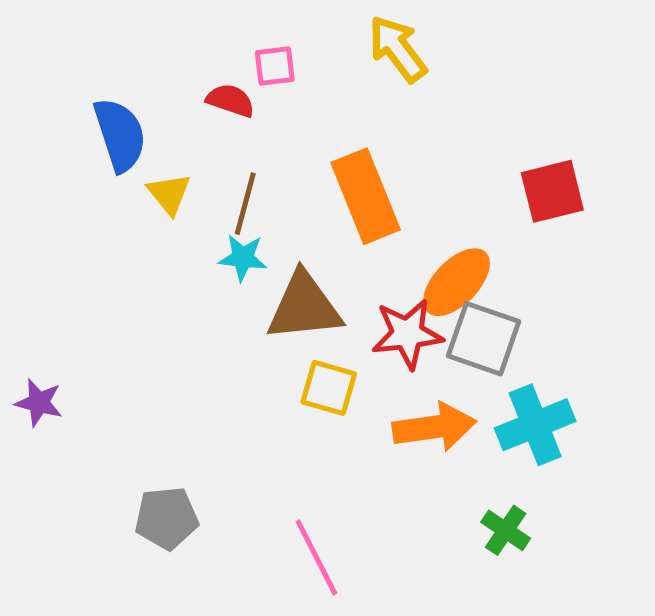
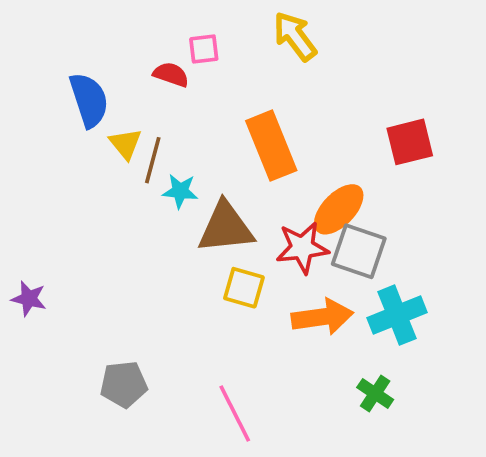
brown line: (245, 204) -> (153, 160), moved

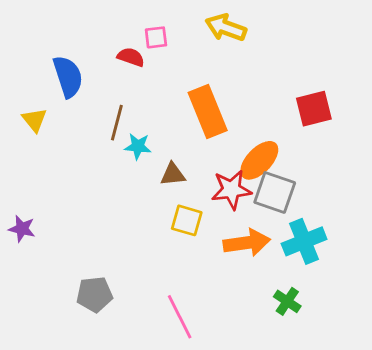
yellow arrow: (295, 36) -> (226, 28), turned -33
yellow triangle: (125, 144) -> (34, 120), moved
brown triangle: (226, 228) -> (173, 174), size x0.6

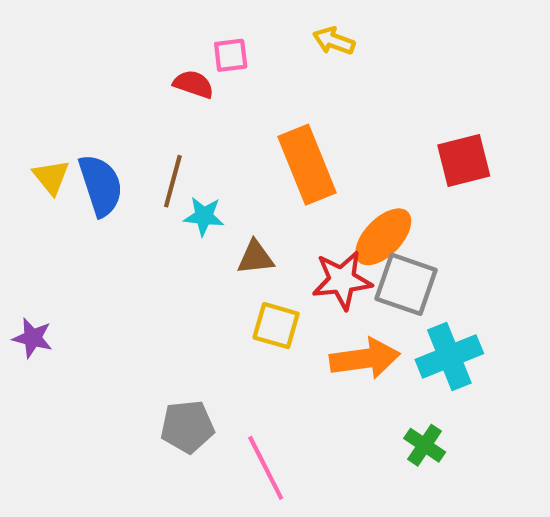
yellow arrow: (226, 28) -> (334, 41), size x0.7
blue semicircle: (68, 77) -> (101, 185), moved
gray pentagon: (95, 294) -> (187, 427), moved

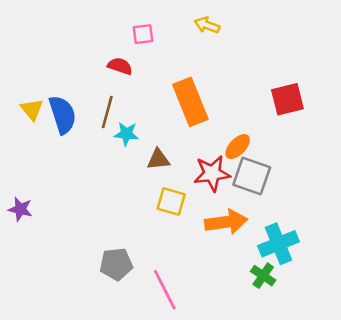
red semicircle: (194, 84) -> (120, 66), moved
orange ellipse: (383, 237) -> (238, 147), size x0.7
cyan cross: (449, 356) -> (278, 244), moved

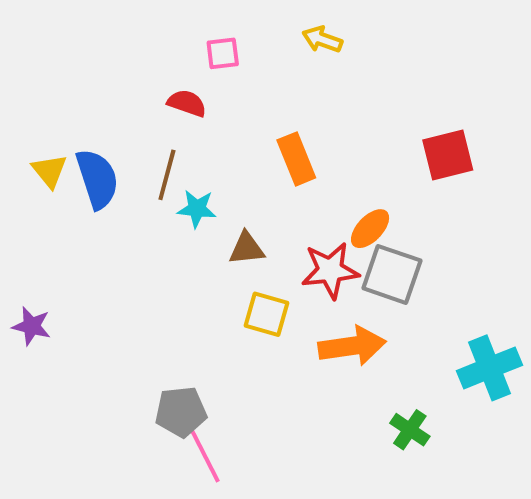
orange rectangle: (190, 102) -> (296, 159), size x0.7
cyan cross: (278, 244) -> (489, 368), moved
pink line: (165, 290) -> (203, 452), moved

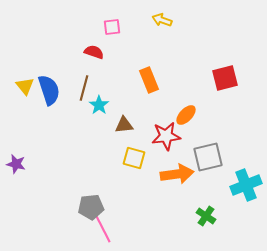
cyan star: (197, 209) -> (99, 105), turned 30
gray square: (392, 274) -> (208, 157), moved, turned -32

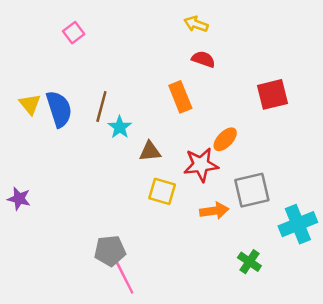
pink square: (112, 27) -> (74, 33), moved, turned -30
red semicircle: (94, 52) -> (203, 59), moved
orange arrow: (177, 174) -> (214, 211), size x0.7

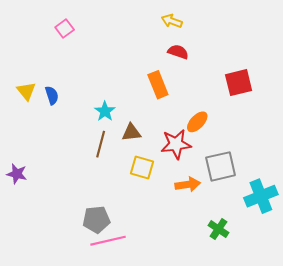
brown line: (101, 107) -> (101, 144), moved
blue semicircle: (59, 109) -> (52, 95), size x0.6
pink line: (123, 275) -> (108, 241), turned -76

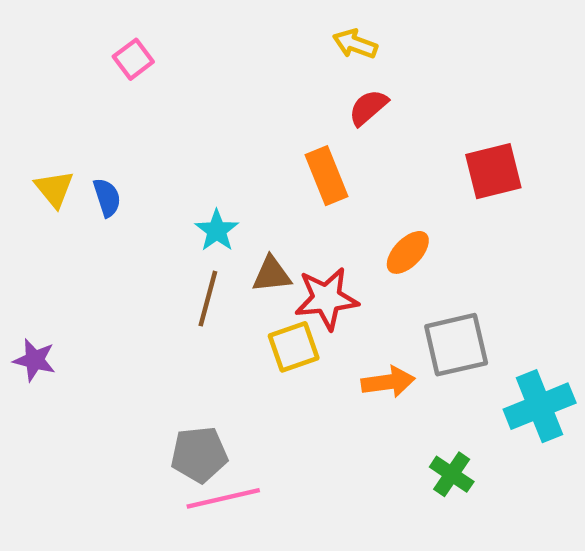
red semicircle: (178, 52) -> (368, 108), turned -60
red star: (176, 144) -> (327, 299), moved
yellow square: (142, 167) -> (294, 347), turned -35

